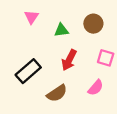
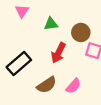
brown circle: (93, 24) -> (81, 32), moved
pink semicircle: (96, 88) -> (73, 86), moved

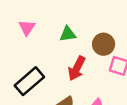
pink triangle: (22, 11) -> (27, 28), moved

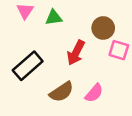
green triangle: (68, 34) -> (54, 18), moved

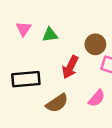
black rectangle: (28, 66) -> (26, 79), turned 36
pink semicircle: (94, 93) -> (97, 98), moved

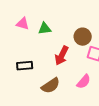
pink triangle: (23, 29) -> (23, 24), turned -48
black rectangle: (26, 79) -> (25, 66), size x0.7

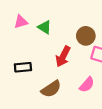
pink triangle: (23, 24) -> (21, 22), turned -32
green triangle: (45, 29) -> (45, 27), turned 40

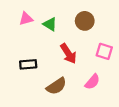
brown circle: (86, 36) -> (85, 21), moved
red arrow: (63, 56) -> (68, 54), turned -60

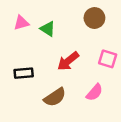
brown circle: (85, 21) -> (94, 18), moved
red arrow: (68, 54) -> (68, 61), turned 84

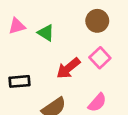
pink square: (108, 59) -> (100, 58), moved, turned 30

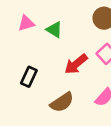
black rectangle: (20, 81) -> (29, 77), turned -60

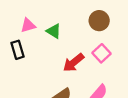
black rectangle: (29, 77) -> (17, 50), moved, turned -42

